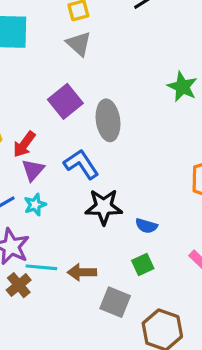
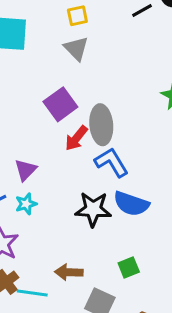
red arrow: (24, 144) -> (76, 138), moved
blue L-shape: (81, 164) -> (111, 162), moved
blue semicircle: (146, 226) -> (131, 204), moved, size x1.6
cyan line: (41, 267) -> (32, 293), moved

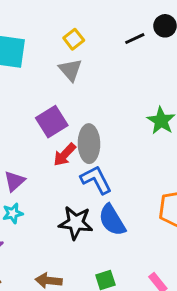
yellow square: (77, 16) -> (74, 39), turned -30
blue semicircle: (131, 204) -> (112, 220), turned 36

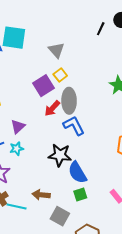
yellow square: (74, 39) -> (60, 75), moved
black line: (135, 39) -> (101, 29), turned -40
blue semicircle: (112, 220) -> (77, 173), moved

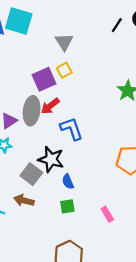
gray ellipse: (69, 101) -> (32, 111), moved
blue semicircle: (77, 173) -> (68, 182), size x0.6
gray square: (60, 216) -> (31, 174), moved

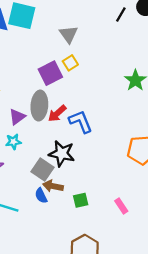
red arrow: (50, 106) -> (57, 113), moved
blue semicircle: (68, 182) -> (41, 196), moved
brown arrow: (24, 200) -> (53, 186), moved

